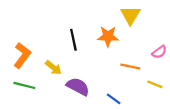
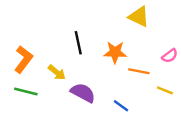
yellow triangle: (130, 15) -> (139, 17), turned -35
orange star: (108, 36) -> (115, 52), moved

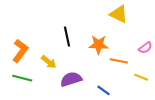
purple semicircle: (83, 93) -> (71, 79), turned -45

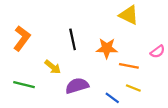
orange L-shape: (20, 51) -> (22, 38), moved
yellow line: (141, 77) -> (133, 88), moved

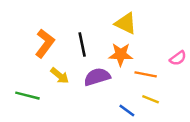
yellow triangle: (129, 15) -> (126, 23), moved
orange L-shape: (22, 38) -> (45, 43), moved
purple semicircle: (77, 86) -> (97, 77), moved

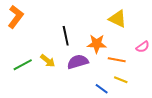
yellow triangle: (126, 23) -> (118, 19), moved
orange L-shape: (45, 43) -> (16, 17), moved
green line: (27, 96) -> (23, 65), moved, turned -42

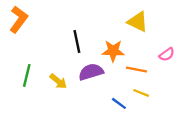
yellow arrow: (48, 61) -> (58, 81), moved
green line: (23, 65) -> (27, 75), turned -48

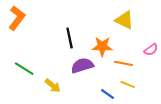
green line: (27, 75) -> (24, 69), turned -72
yellow arrow: (58, 81) -> (53, 86), moved

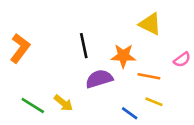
orange L-shape: (17, 18) -> (20, 48), moved
green line: (24, 69) -> (33, 106), moved

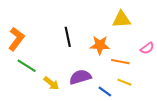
yellow triangle: (150, 24) -> (121, 19), turned -30
purple semicircle: (99, 79) -> (80, 77), moved
green line: (33, 106) -> (27, 66), moved

